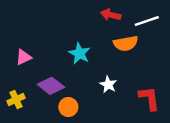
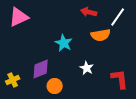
white line: (147, 21) -> (118, 17), turned -36
pink triangle: (23, 57) -> (19, 17), moved, size x1.5
purple diamond: (51, 86) -> (41, 69), turned -60

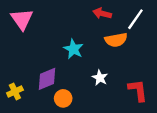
pink triangle: (19, 17) -> (22, 19), turned -40

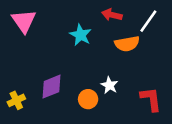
cyan star: (73, 49) -> (80, 35), moved
orange circle: (63, 98) -> (88, 99), moved

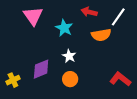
pink triangle: (24, 21) -> (33, 16), moved
white star: (109, 85) -> (69, 56), moved
red L-shape: (151, 99) -> (120, 79), turned -45

